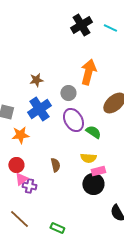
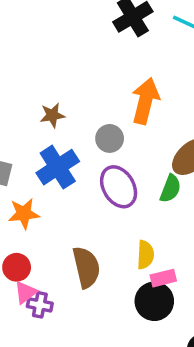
green semicircle: (93, 132) -> (170, 189), moved, turned 77
yellow semicircle: (88, 158) -> (145, 255), turned -91
brown semicircle: (55, 165) -> (86, 267), size x1.6

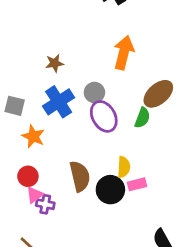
gray circle: (110, 138) -> (94, 92), moved
orange star: (24, 214) -> (33, 136), turned 30
black circle: (154, 301) -> (110, 190), moved

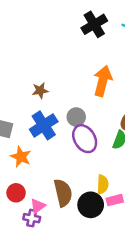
pink triangle: (35, 195) -> (38, 206), moved

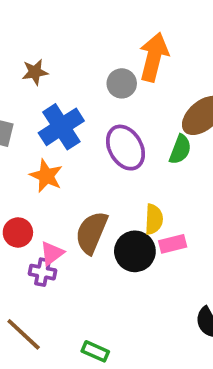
brown star: (40, 91) -> (35, 72), moved
gray circle: (76, 117) -> (122, 83), moved
orange star: (21, 157) -> (46, 176), moved
brown semicircle: (63, 193) -> (92, 232), turned -144

